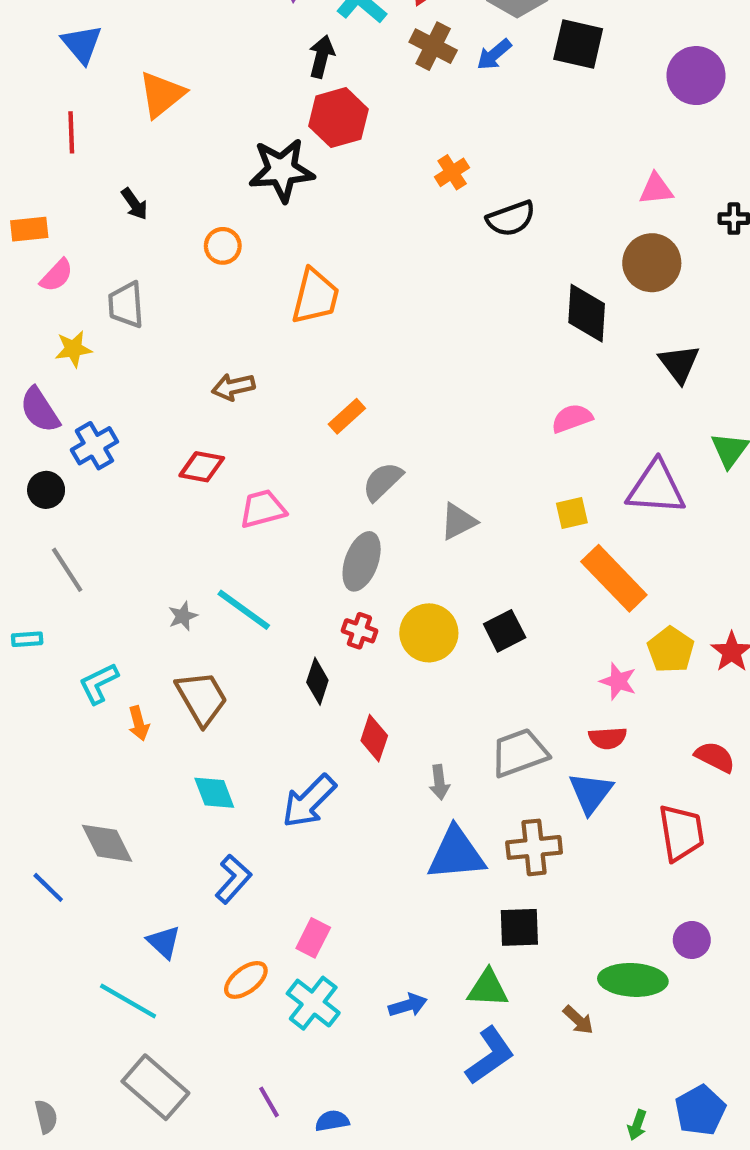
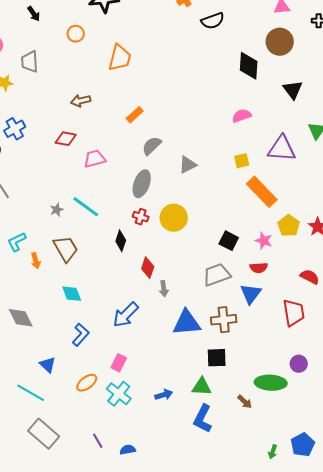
black square: (505, 631) -> (229, 241), moved, turned -36
gray arrow: (439, 782) -> (164, 289), moved
blue arrow: (309, 801) -> (126, 315), moved
blue L-shape: (490, 1056) -> (203, 419), turned 152

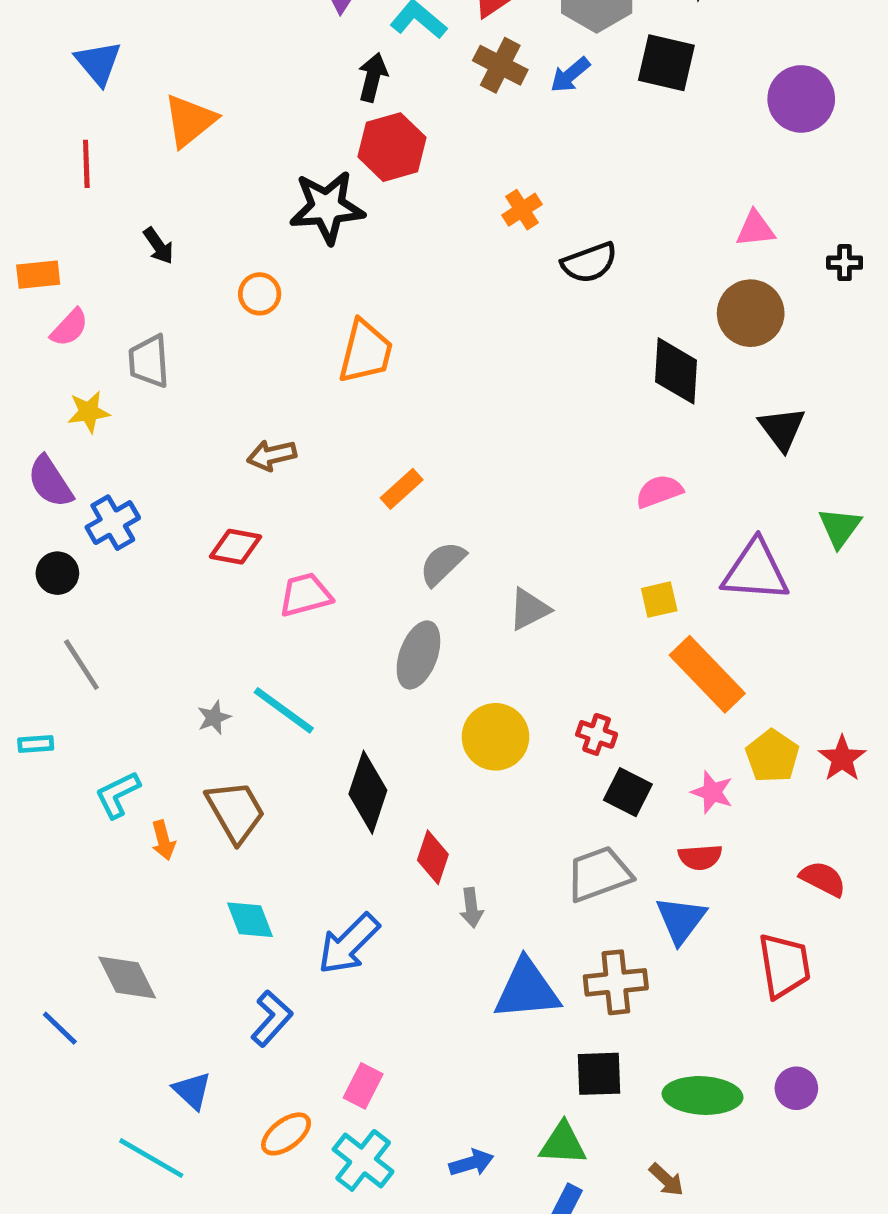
red cross: (141, 217) -> (597, 734), moved
black diamond: (121, 241) -> (368, 792), size x1.5
blue arrow: (126, 315) -> (349, 944), moved
green ellipse: (271, 383) -> (702, 1095), moved

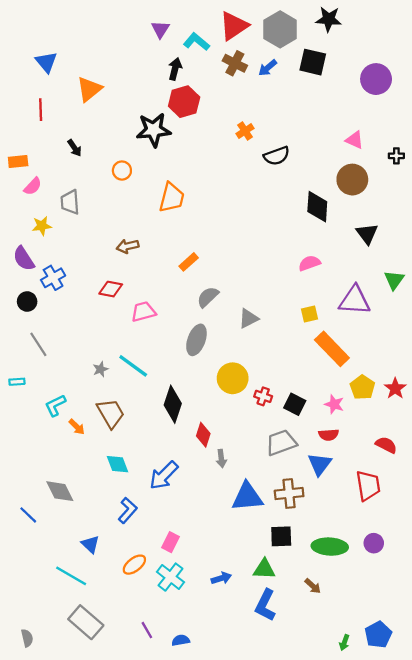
pink triangle: (755, 229) -> (355, 140), turned 30
red cross: (597, 734) -> (263, 396), moved
orange arrow: (163, 840) -> (77, 427), turned -30

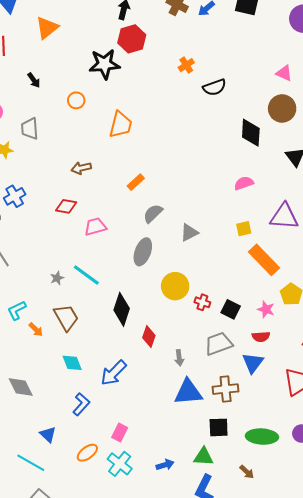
gray arrow: (221, 458) -> (179, 358), moved

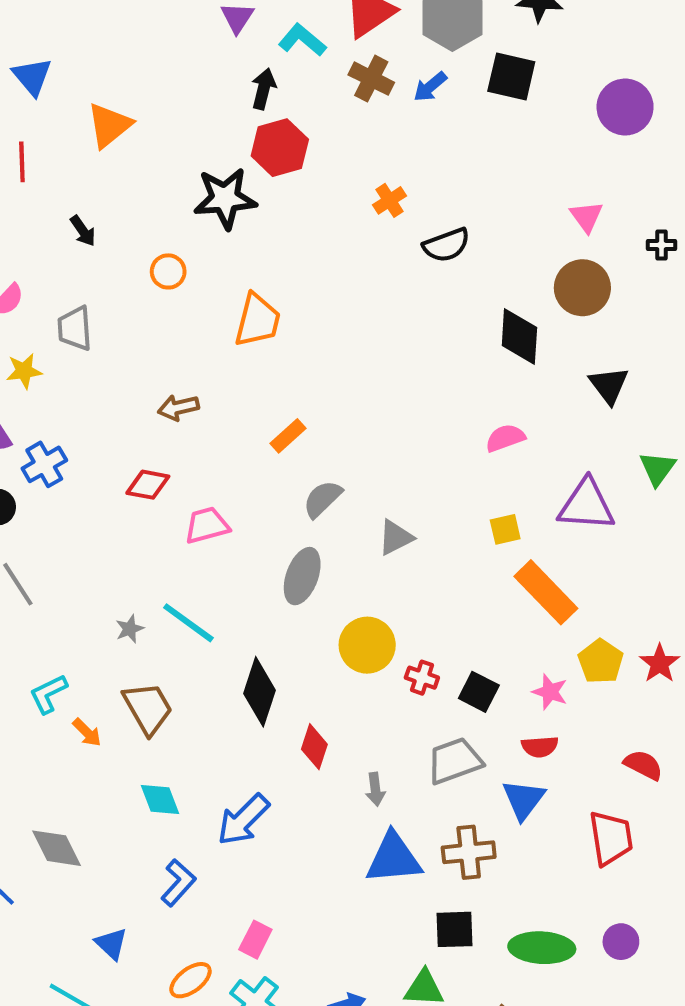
pink triangle: (284, 73) -> (586, 217), turned 30

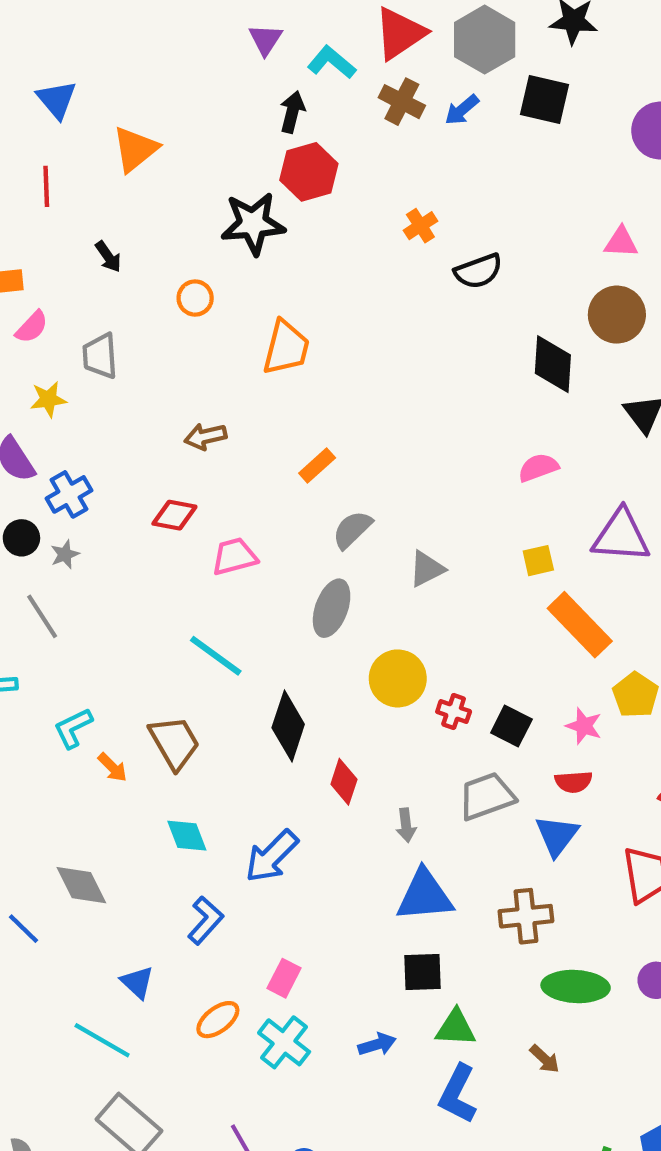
pink triangle: (586, 217) -> (621, 242), turned -51
gray star: (130, 629) -> (65, 554), moved
brown cross: (469, 852) -> (526, 916), moved
black square: (454, 929) -> (423, 972), moved

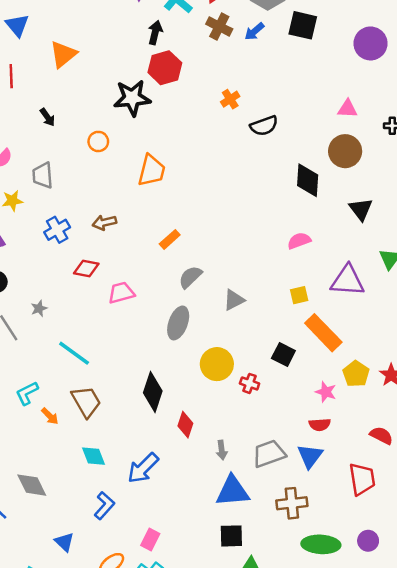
blue cross: (69, 494) -> (57, 230), moved
gray star: (65, 554) -> (39, 308), moved
cyan line: (216, 656) -> (74, 353), moved
black square: (511, 726) -> (283, 354), moved
gray trapezoid: (487, 796) -> (269, 454), moved

